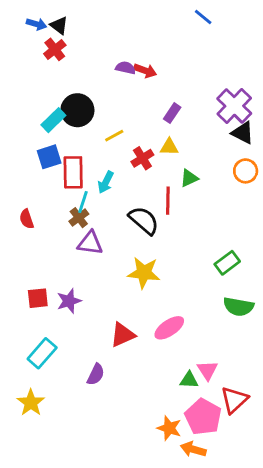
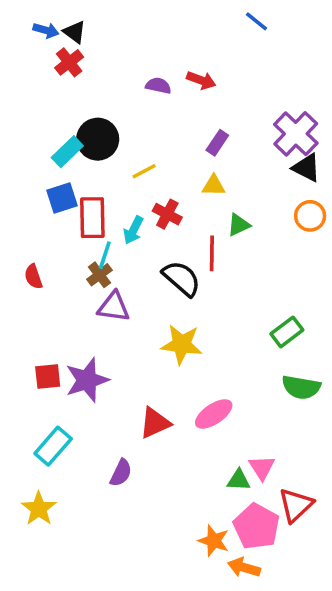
red arrow: (145, 71) -> (201, 80), moved
red cross: (142, 158) -> (167, 214), moved, turned -30
purple star: (69, 301) -> (87, 380), size x1.4

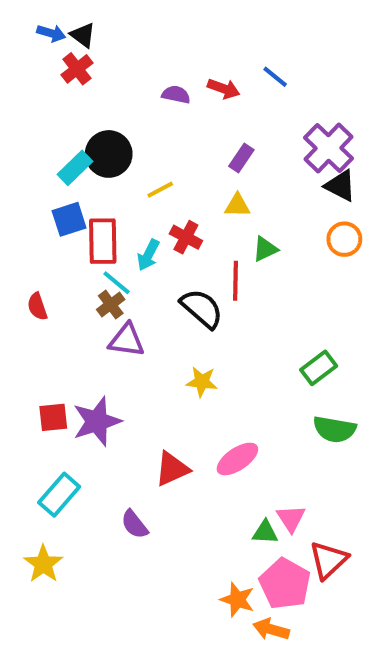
blue line: (257, 21) -> (275, 77), moved
cyan line: (105, 255) -> (117, 283), turned -68
yellow star: (182, 344) -> (202, 382), size x0.7
purple semicircle: (121, 473) -> (134, 524), turned 116

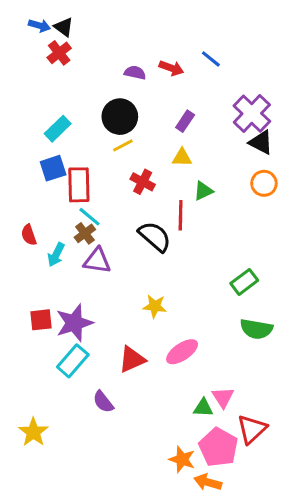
black circle: (109, 154) -> (120, 117), moved
cyan arrow: (148, 255) -> (56, 255), moved
yellow star: (202, 382) -> (155, 306), moved
cyan rectangle: (59, 495) -> (73, 361), moved

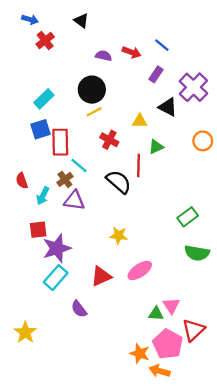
black triangle: (64, 27) -> (81, 21), moved
purple rectangle: (185, 121) -> (156, 74), moved
black triangle: (261, 142) -> (168, 107), moved
cyan line: (89, 217) -> (79, 165), moved
red square: (41, 320) -> (38, 230), moved

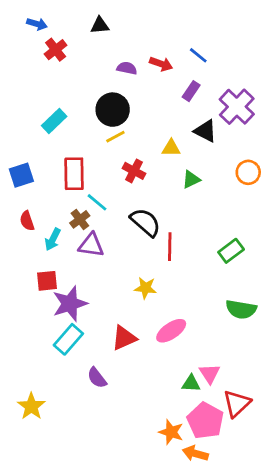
black triangle: (81, 21) -> (100, 25), turned -42
blue square: (40, 129) -> (21, 175), moved
red line: (139, 165) -> (170, 247), moved
green rectangle: (188, 217) -> (231, 251), moved

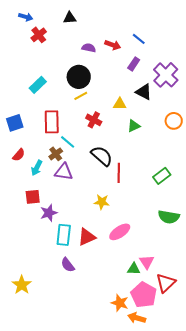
red semicircle: (27, 221) -> (19, 155), turned -120
purple star: (70, 304) -> (49, 213), size x0.7
cyan rectangle: (68, 339) -> (64, 235), moved, turned -35

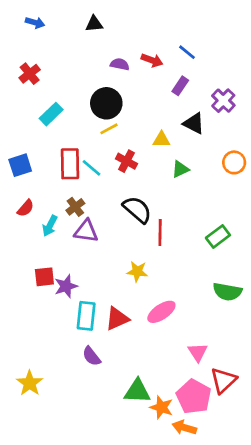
red cross: (39, 35) -> (30, 74), moved
purple cross: (166, 75) -> (223, 101), size x0.7
cyan line: (68, 142) -> (91, 168), moved
red square: (33, 197) -> (44, 277), moved
green triangle: (134, 269) -> (137, 391), moved, size x1.5

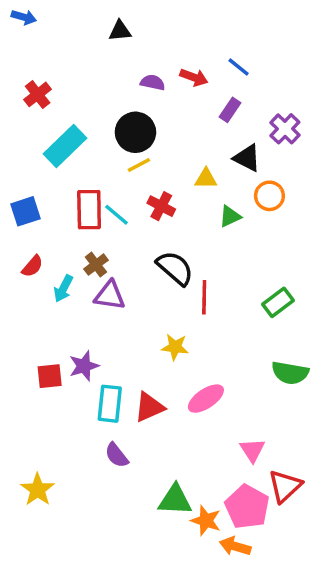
blue arrow: (35, 23) -> (24, 17), moved
cyan rectangle: (51, 114) -> (65, 146), size x1.4
orange circle: (234, 162) -> (269, 196), moved
red square: (44, 277) -> (50, 376), moved

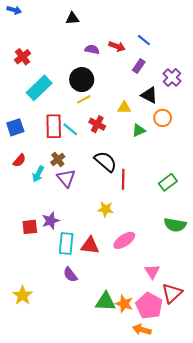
purple triangle: (110, 295) -> (66, 178), turned 42
red triangle: (149, 407) -> (90, 246), turned 30
orange star: (206, 521) -> (124, 304), moved

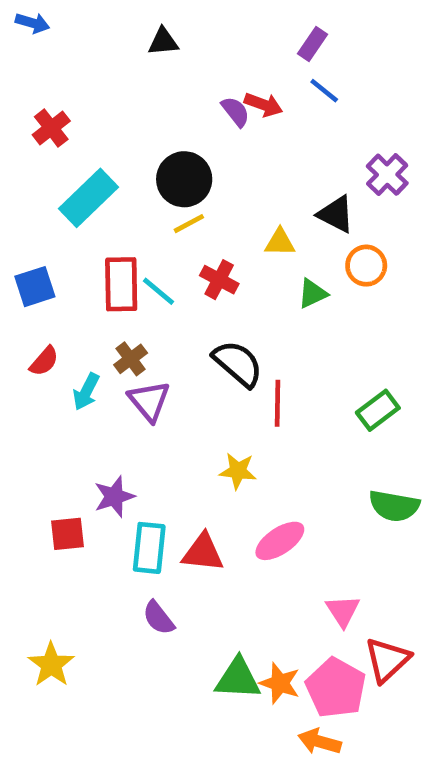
purple semicircle: (92, 49) -> (236, 112), moved, turned 40
purple rectangle: (139, 66) -> (313, 44), moved
red square: (30, 227) -> (68, 534), moved

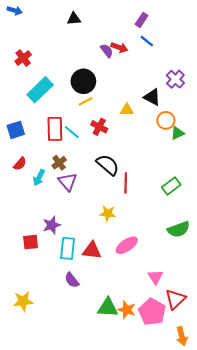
green triangle: (313, 294) -> (178, 133), moved
green semicircle: (394, 506) -> (179, 229), turned -30
yellow star: (51, 665) -> (23, 301), turned 30
orange arrow: (320, 742) -> (182, 336), moved, turned -120

